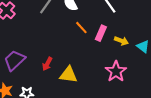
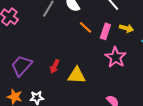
yellow arrow: (121, 41) -> (126, 28), moved
pink star: (116, 71) -> (116, 57), moved

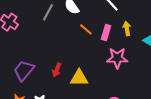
yellow arrow: (126, 28) -> (127, 29), turned -112
pink star: (116, 57) -> (117, 58), turned -30

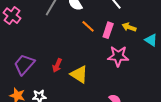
yellow arrow: (127, 29) -> (129, 27), turned -64
yellow triangle: (79, 78) -> (79, 74), turned 30

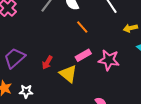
yellow arrow: (129, 27) -> (130, 28), moved, turned -40
pink rectangle: (108, 30) -> (83, 55), moved, turned 35

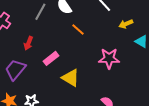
pink rectangle: (83, 55) -> (51, 58), moved
red arrow: (47, 62) -> (28, 43), moved

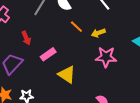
yellow arrow: (126, 24) -> (98, 33), moved
red arrow: (28, 43) -> (26, 38), turned -48

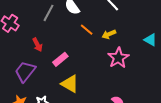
pink star: (106, 57) -> (118, 58), turned -30
yellow triangle: (67, 75) -> (70, 84), moved

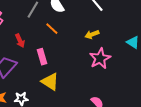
orange line: (87, 30) -> (52, 29), moved
pink rectangle: (60, 59) -> (42, 57), turned -70

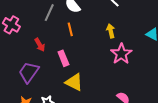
orange line: (52, 29) -> (70, 29), turned 40
yellow arrow: (92, 34) -> (111, 31), turned 104

